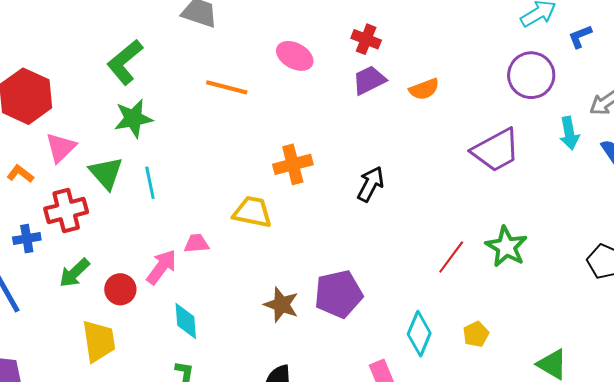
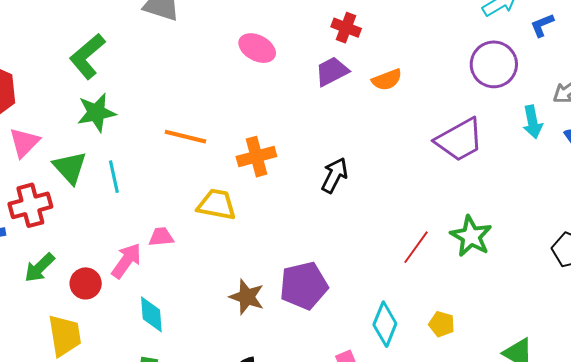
red cross: (366, 39) -> (346, 28), moved
orange line: (227, 87) -> (185, 137), moved
yellow pentagon: (476, 334) -> (442, 324), turned -30

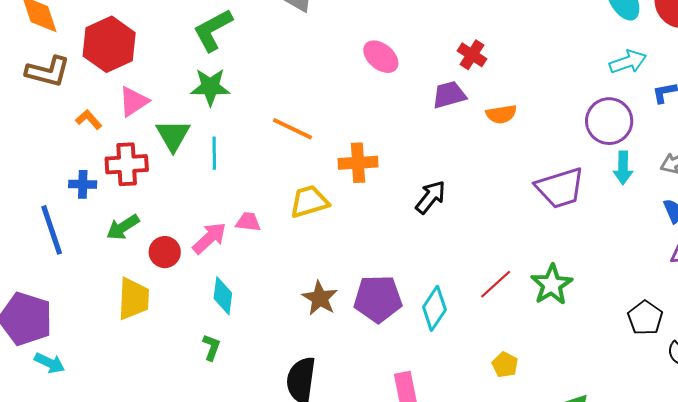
cyan arrow: (533, 122) -> (623, 168), moved
yellow trapezoid: (217, 205) -> (309, 202), turned -39
cyan diamond: (385, 324) -> (434, 308), moved

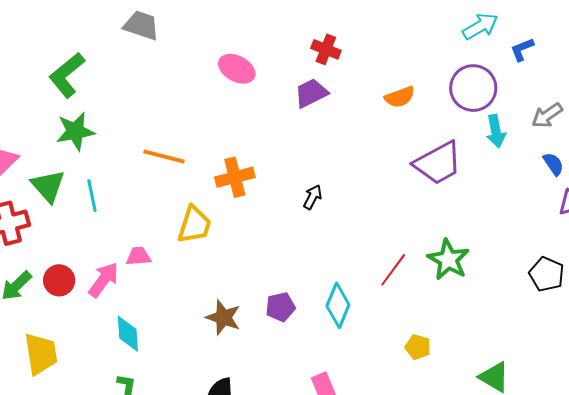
orange semicircle: (501, 114) -> (400, 97), moved
black arrow: (431, 197) -> (313, 197), size x0.7
yellow trapezoid: (309, 202) -> (194, 225), turned 135
red circle: (165, 252) -> (59, 280), moved
purple pentagon: (378, 299) -> (280, 307), size x0.6

